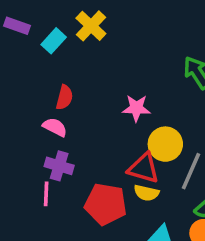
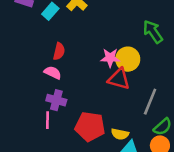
yellow circle: (165, 144) -> (128, 59), moved
red triangle: (144, 168) -> (119, 79), moved
yellow semicircle: (146, 193) -> (120, 134), moved

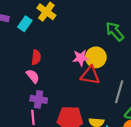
pink semicircle: (53, 73) -> (33, 76), turned 32

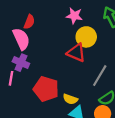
pink star: (81, 58) -> (74, 16), moved
pink semicircle: (33, 76) -> (21, 39), size x1.5

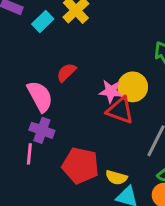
pink star: (74, 16) -> (111, 91), moved
red semicircle: (29, 22) -> (66, 72), moved, turned -152

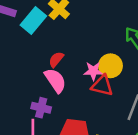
cyan rectangle: (43, 22) -> (33, 20), size x1.5
pink semicircle: (40, 96) -> (55, 80), moved

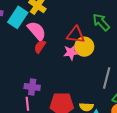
pink semicircle: (55, 80) -> (37, 31), moved
red triangle: (102, 86) -> (76, 35), moved

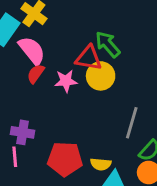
green arrow: (101, 22) -> (108, 44), moved
pink star: (71, 52) -> (66, 81), moved

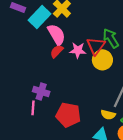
red triangle: (88, 58) -> (96, 46), turned 48
pink star: (66, 81) -> (78, 50), moved
yellow semicircle: (101, 164) -> (108, 115), moved

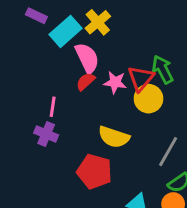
purple cross: (41, 91) -> (46, 134), moved
pink line: (33, 108) -> (53, 107), moved
yellow semicircle: (108, 115) -> (114, 137), moved, size x1.5

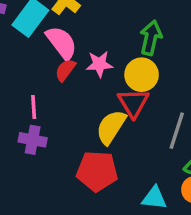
green arrow: (163, 69) -> (151, 38), turned 52
red triangle: (141, 78) -> (133, 103), moved
yellow semicircle: (114, 137) -> (111, 127), turned 116

